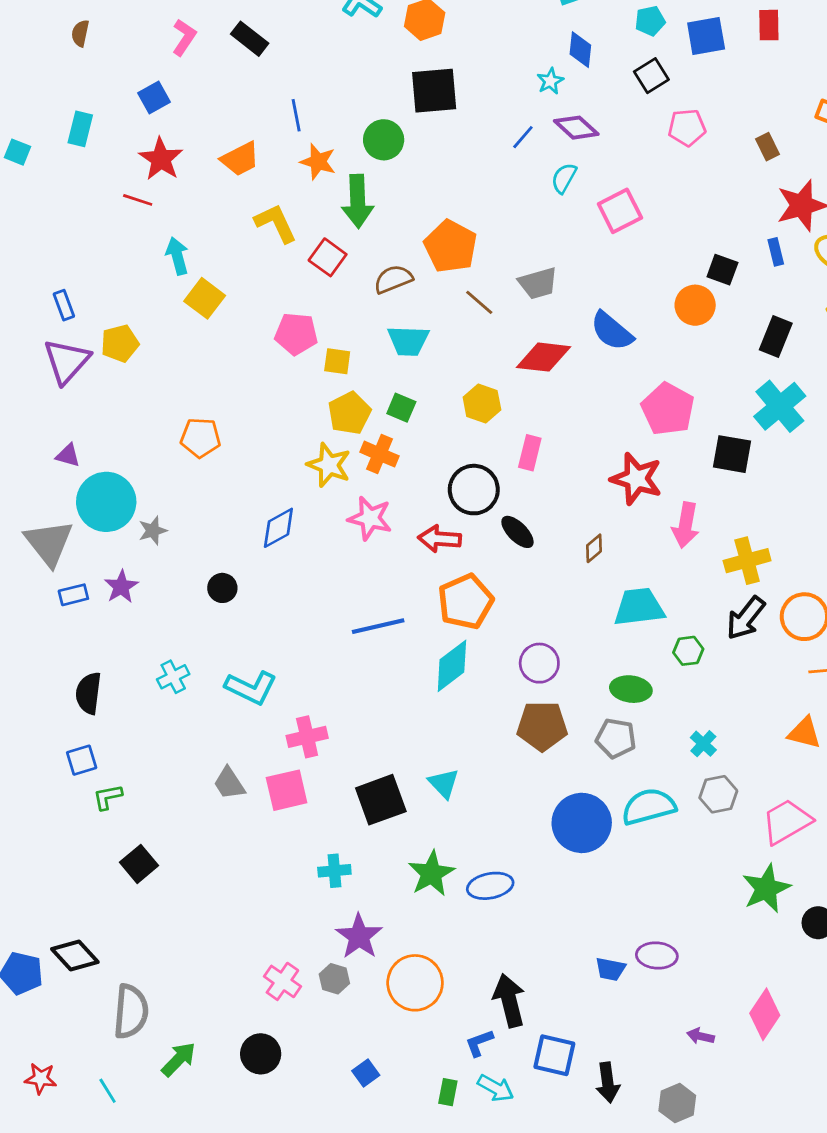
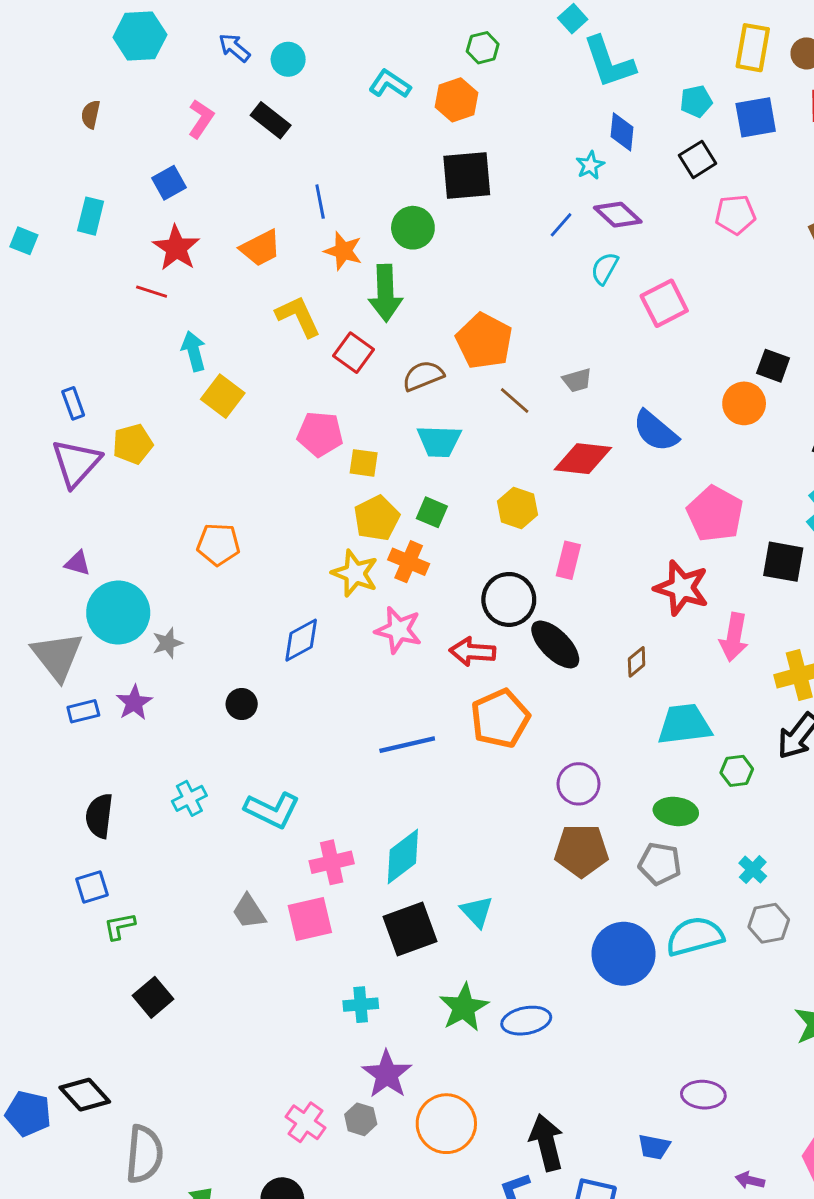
gray trapezoid: (538, 283) -> (577, 380), size x0.7
black ellipse: (517, 532) -> (555, 644), size x1.4
cyan diamond: (452, 666) -> (403, 856), moved
blue trapezoid: (610, 969) -> (654, 1147), moved

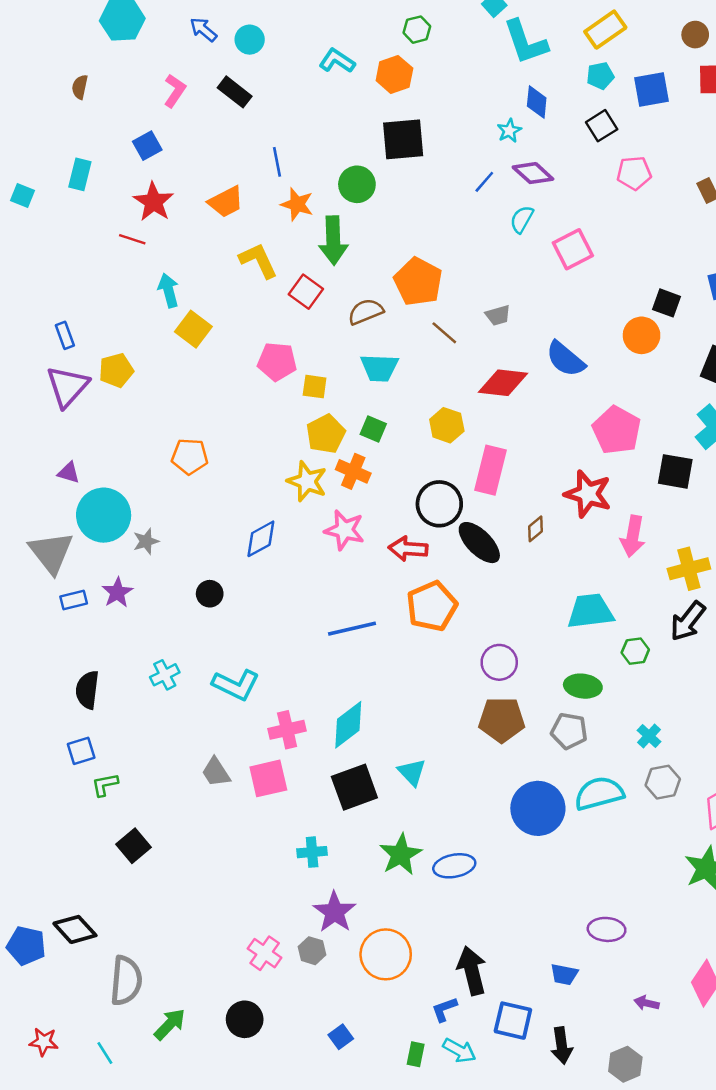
yellow rectangle: (753, 48) -> (605, 30), moved, turned 45
pink rectangle: (568, 560) -> (490, 470), size x1.5
brown diamond: (637, 662) -> (535, 529), moved

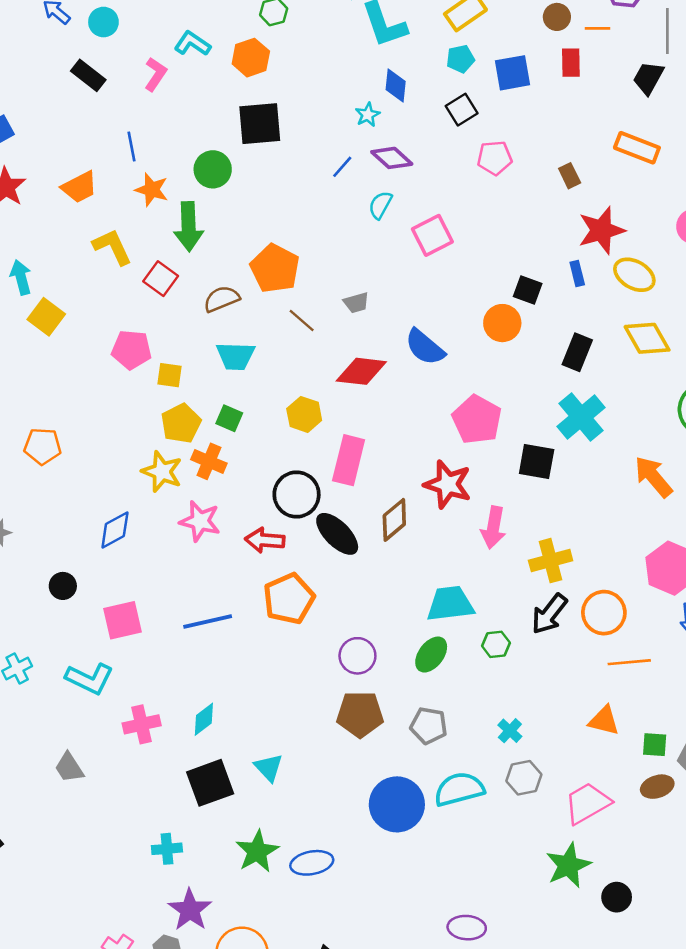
pink L-shape: (175, 91) -> (156, 74), moved
brown diamond: (535, 529) -> (394, 520), size x1.6
green ellipse: (583, 686) -> (431, 655), moved, turned -60
cyan diamond: (348, 725) -> (204, 719), size x0.7
pink square: (268, 778) -> (123, 620), moved

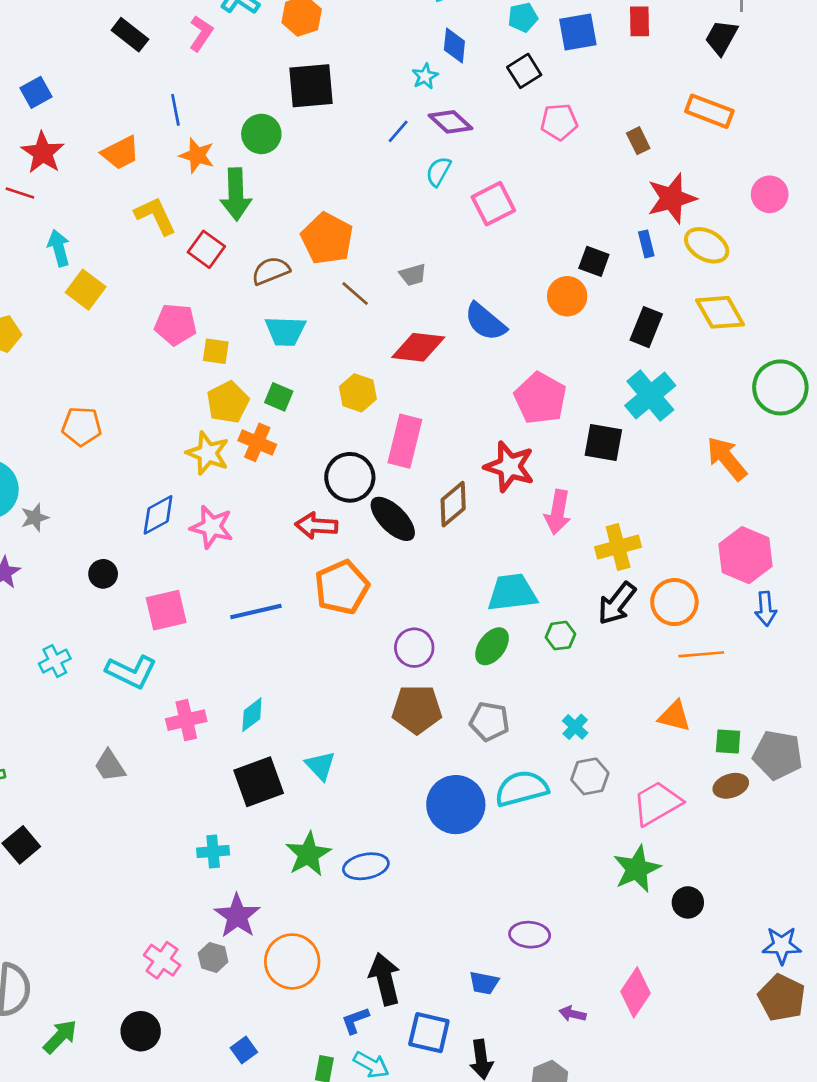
pink star: (200, 521) -> (212, 527), moved

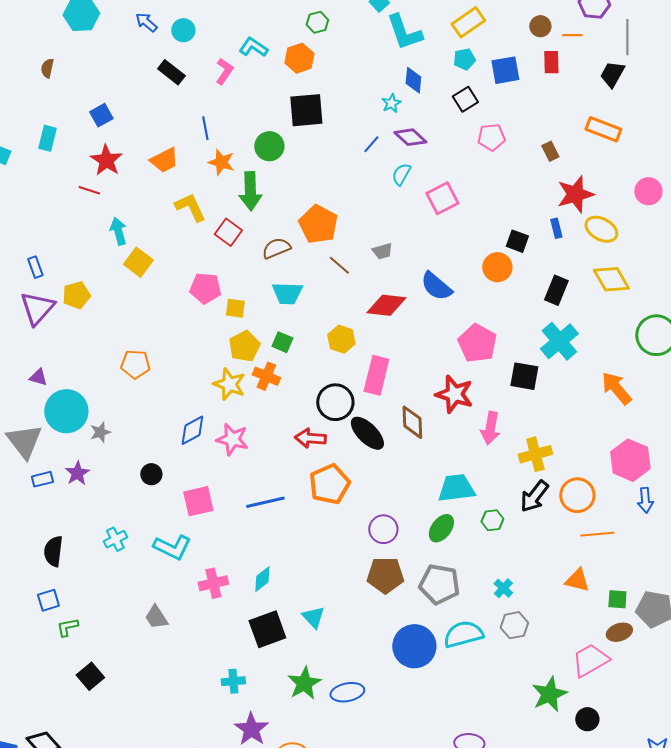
brown diamond: (453, 504) -> (412, 422), turned -52
gray pentagon: (489, 721) -> (439, 584), size x1.4
pink trapezoid: (657, 803) -> (590, 660), moved

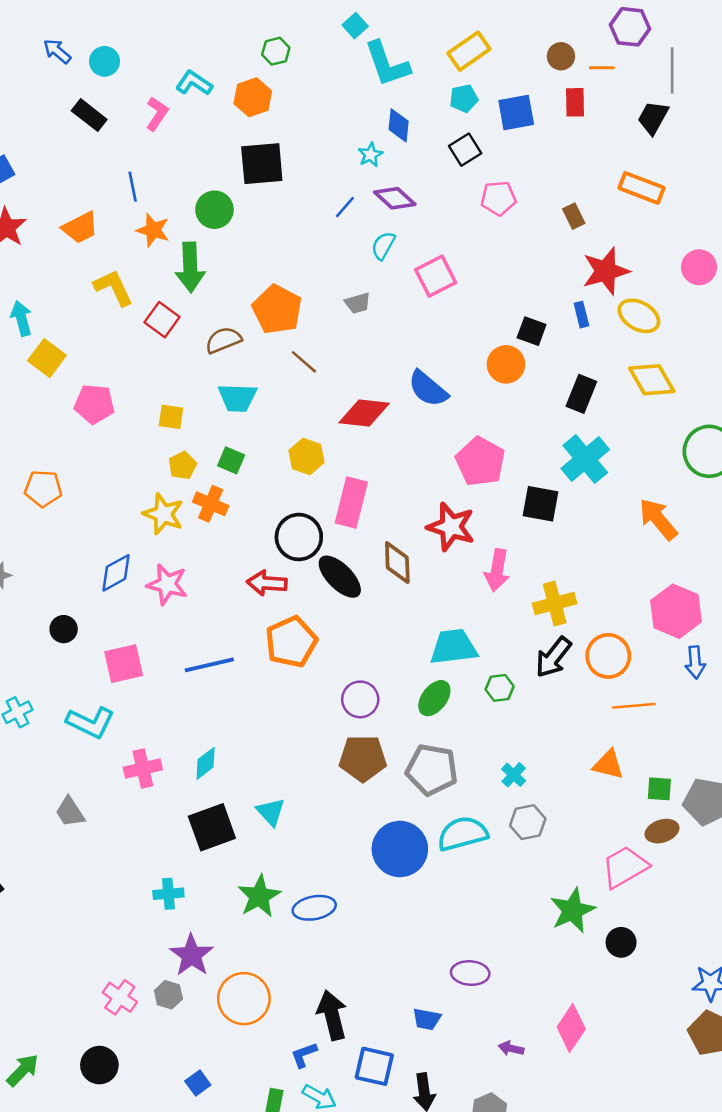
gray trapezoid: (382, 251) -> (358, 303), moved
pink pentagon: (205, 288) -> (94, 404), moved
yellow pentagon: (244, 346) -> (182, 465), size x0.7

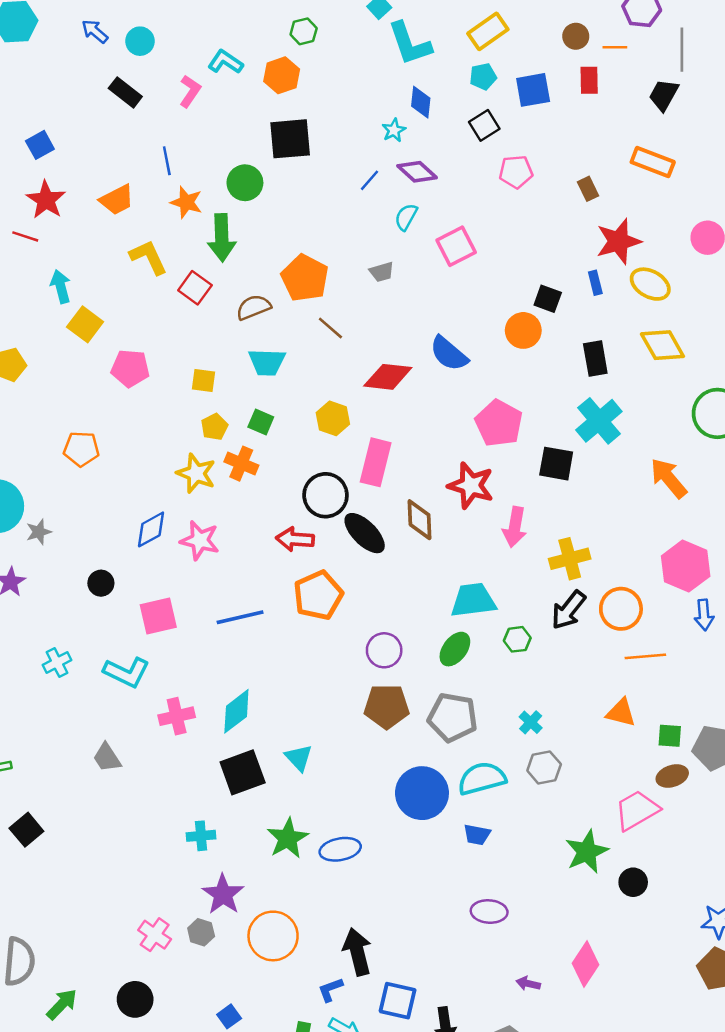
black rectangle: (581, 394) -> (595, 359), turned -32
cyan diamond: (206, 763) -> (236, 711), size x1.4
blue trapezoid: (427, 1019) -> (477, 835), moved

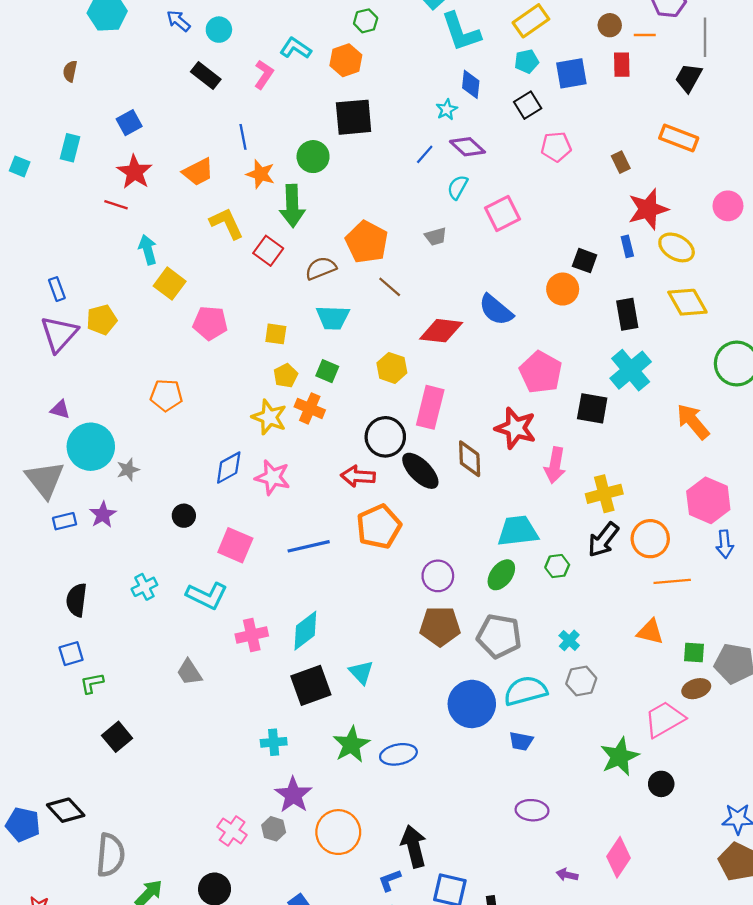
pink square: (158, 616) -> (235, 545), turned 36

